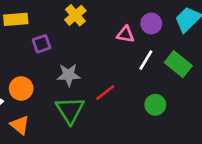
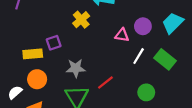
yellow rectangle: (16, 19) -> (33, 54), moved

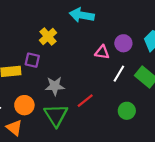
yellow cross: (81, 20) -> (48, 37), moved
purple square: (54, 43) -> (32, 60), turned 32
orange circle: (37, 79) -> (24, 105), moved

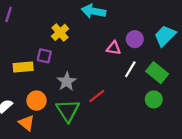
gray star: (55, 86) -> (67, 82), turned -30
green circle: (127, 111) -> (154, 99), moved

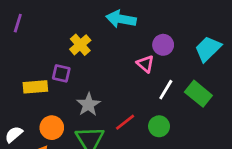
purple circle: (135, 39) -> (163, 45), moved
pink triangle: (114, 48) -> (145, 64), turned 32
green circle: (154, 99) -> (159, 126), moved

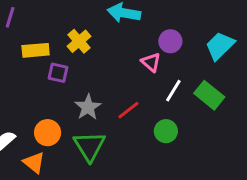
yellow rectangle: (35, 87) -> (36, 50), moved
red line: (125, 122) -> (128, 110), moved

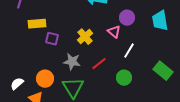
yellow cross: (79, 41) -> (85, 37), moved
cyan trapezoid: (220, 46) -> (160, 21), turned -55
green rectangle: (209, 95) -> (163, 71), moved
gray star: (88, 107) -> (72, 62), turned -30

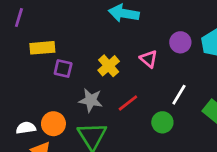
purple circle: (127, 18) -> (180, 42), moved
white line: (129, 51) -> (179, 95), moved
white semicircle: (17, 84) -> (26, 128), moved, turned 32

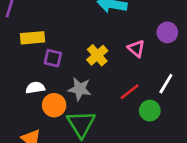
red line: (128, 103) -> (130, 92), moved
orange circle: (53, 124) -> (54, 105), moved
white semicircle: (26, 128) -> (35, 88), moved

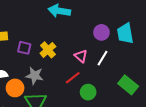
pink triangle: (136, 49) -> (81, 56), moved
purple square: (53, 58) -> (24, 48), moved
white line: (166, 84) -> (102, 58), moved

